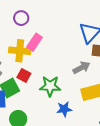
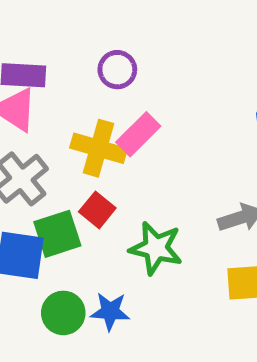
blue star: (64, 109) -> (110, 311), moved

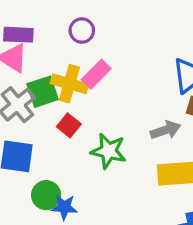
green square: (57, 234) -> (43, 92), moved
blue star: (110, 311) -> (64, 207), moved

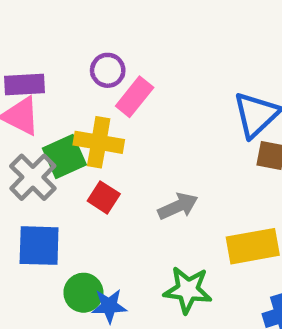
pink rectangle: (96, 74) -> (135, 97), moved
gray arrow: (165, 130) -> (178, 206), moved
green star: (108, 151) -> (188, 290), moved

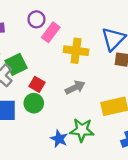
yellow cross: (99, 142) -> (76, 51), moved
green circle: (83, 293) -> (34, 103), moved
blue star: (109, 306) -> (59, 139), moved, turned 30

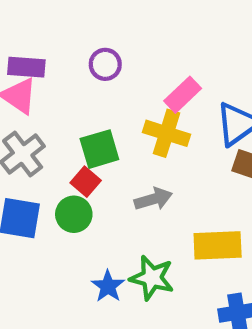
pink rectangle: (51, 32) -> (183, 95), moved
green square: (16, 64) -> (99, 149), moved

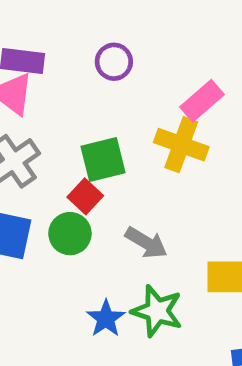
gray arrow: (153, 199) -> (146, 243), moved, turned 45

